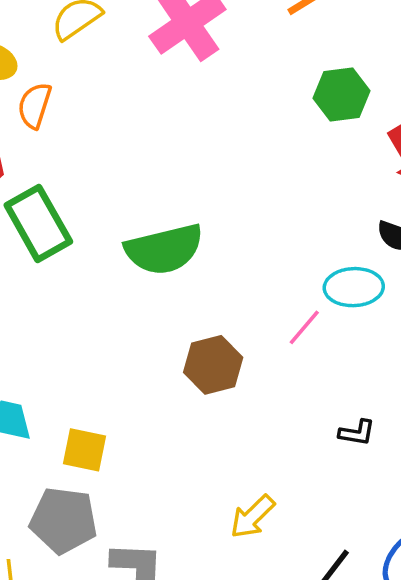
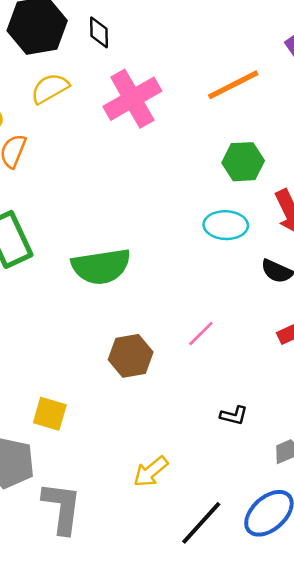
cyan ellipse: (354, 287) -> (226, 225), moved
yellow square: (84, 450) -> (50, 414), moved

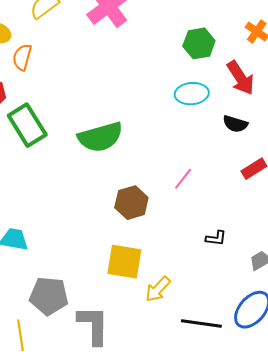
yellow square: (50, 414) -> (124, 262), moved, size x1.4
black line: (201, 523) -> (201, 323), turned 63

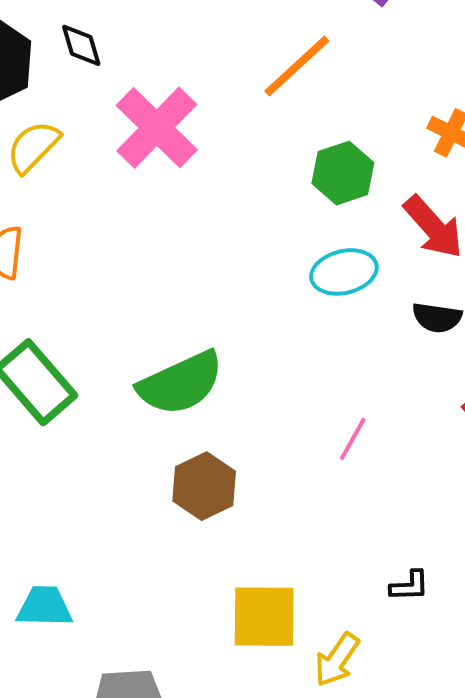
brown hexagon: (131, 203) -> (204, 486), moved
black L-shape: (216, 238) -> (410, 586), moved

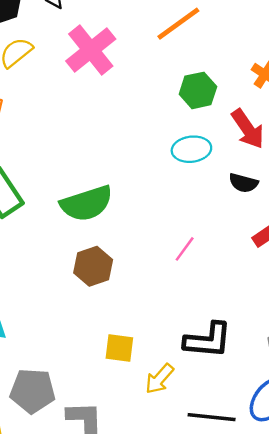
black L-shape: (410, 586) -> (208, 340), size x2.0
yellow square: (264, 617) -> (119, 348), size x0.7

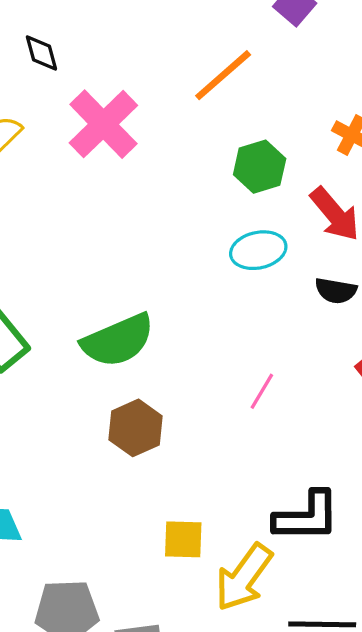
yellow arrow: (159, 379) -> (244, 577), size x1.5

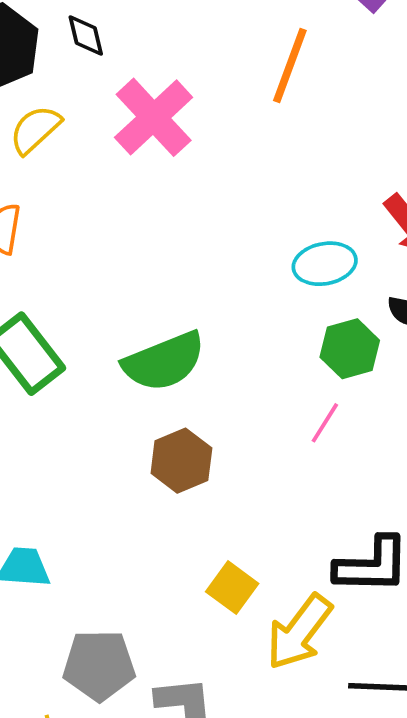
orange line: (223, 75) -> (290, 66), turned -30
green hexagon: (260, 167) -> (350, 349), moved
yellow square: (183, 539) -> (232, 588), turned 33

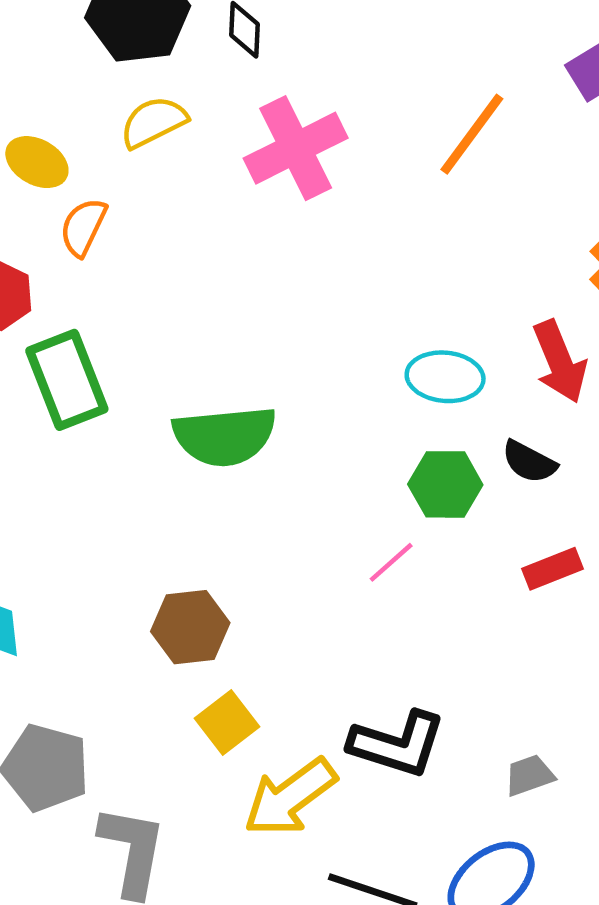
brown hexagon: (181, 461) -> (190, 627), moved

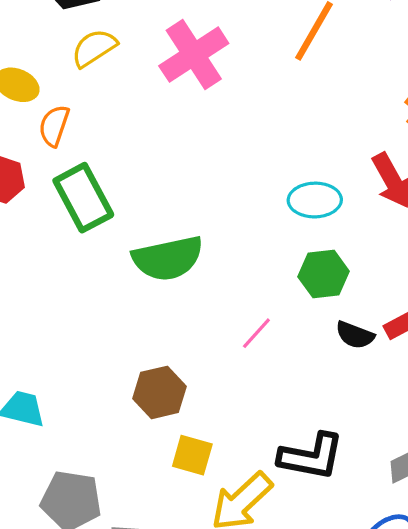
green rectangle: (67, 380) -> (83, 198), moved
black semicircle: (529, 462) -> (355, 335), moved
pink line: (391, 562) -> (256, 333), moved
yellow square: (227, 723) -> (192, 455), turned -30

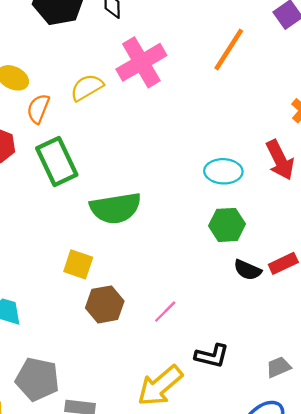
yellow semicircle: (94, 48) -> (87, 87), moved
pink line: (256, 333) -> (165, 312), moved
yellow square: (192, 455) -> (78, 264), moved
black L-shape: (311, 456) -> (212, 356), size x0.7

